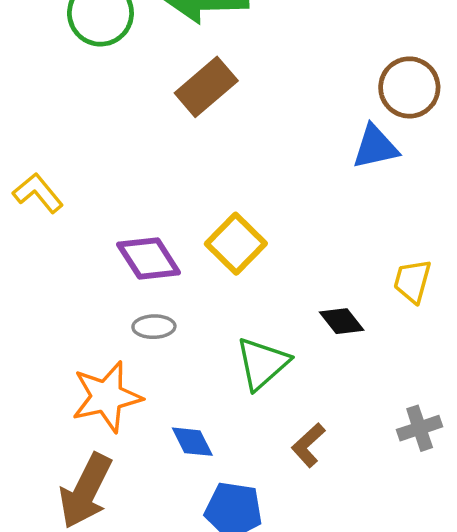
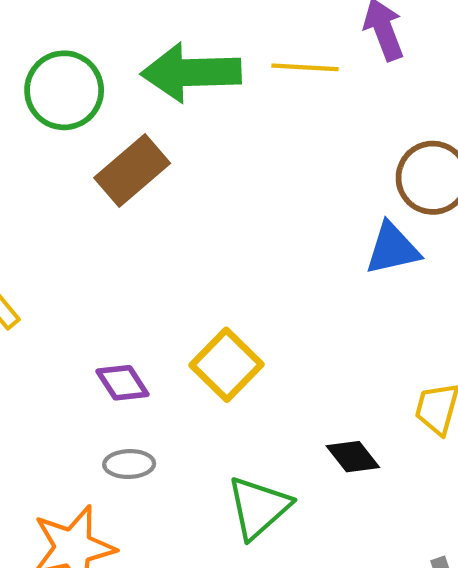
brown rectangle: (206, 87) -> (132, 170), moved
purple diamond: (149, 258) -> (122, 383), size x0.7

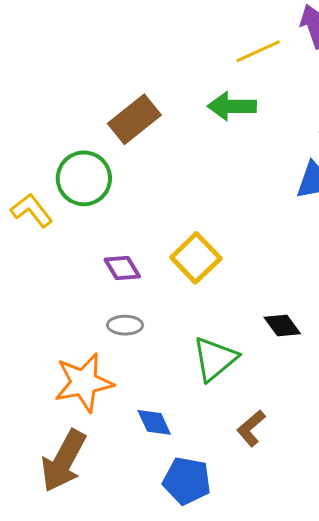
yellow line: (305, 67) -> (258, 51), turned -30
green arrow: (191, 72) -> (232, 106), moved, size x0.7
green circle: (64, 90) -> (84, 178), moved

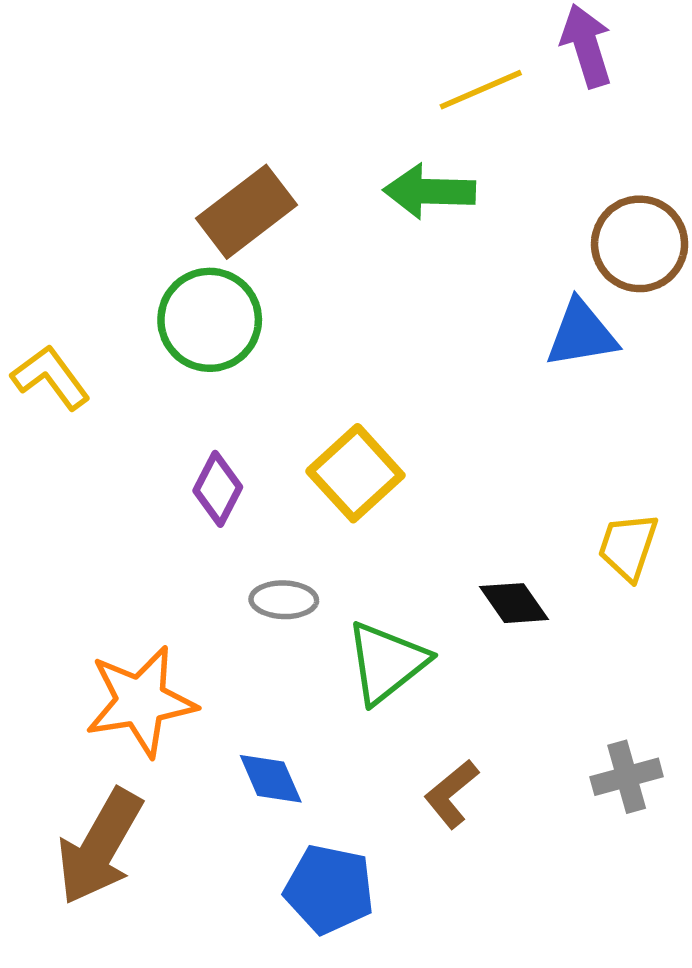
green circle: (84, 178) -> (210, 320), moved
purple diamond: (122, 268) -> (218, 489), turned 57
gray ellipse: (125, 325) -> (284, 600), moved

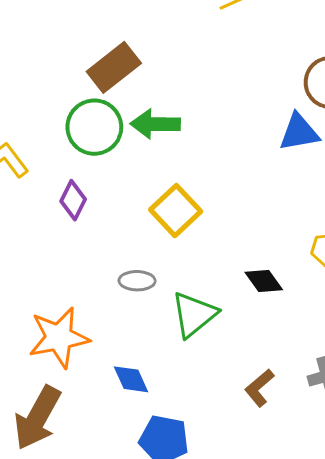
green arrow: (429, 191) -> (155, 124), moved
purple diamond: (218, 489) -> (73, 200), moved
brown L-shape: (451, 794) -> (259, 388), moved

